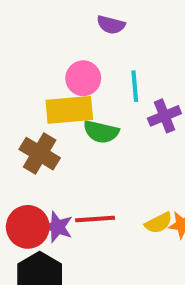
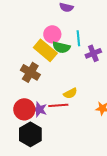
yellow rectangle: (69, 110) -> (45, 50), turned 45
green semicircle: (101, 132) -> (61, 47), moved
yellow semicircle: (159, 223) -> (70, 93), moved

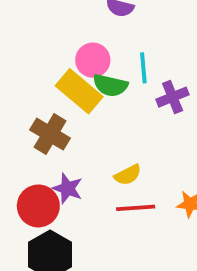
red line: (58, 105) -> (136, 208), moved
purple star: (39, 109) -> (68, 188), moved

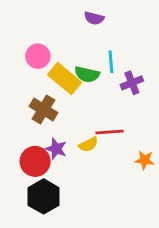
pink circle: (93, 60) -> (38, 56), moved
yellow semicircle: (128, 175) -> (88, 145), moved
red line: (136, 208) -> (109, 132), moved

